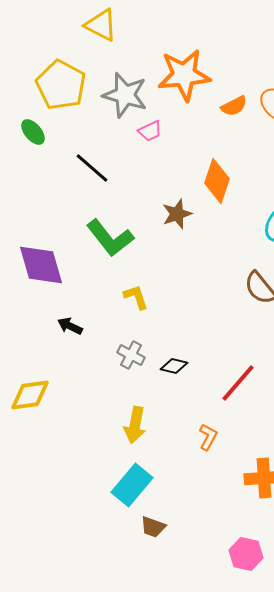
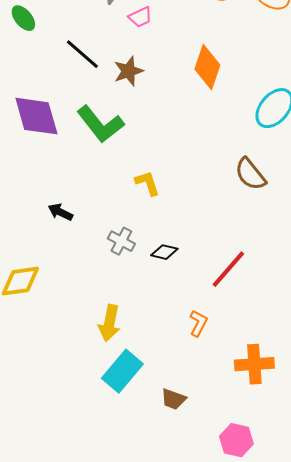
brown star: (177, 214) -> (128, 71), moved
purple diamond: (41, 265) -> (36, 116), moved
yellow L-shape: (136, 297) -> (147, 183), moved
yellow arrow: (135, 425) -> (109, 323), moved
brown trapezoid: (153, 527) -> (173, 399), moved

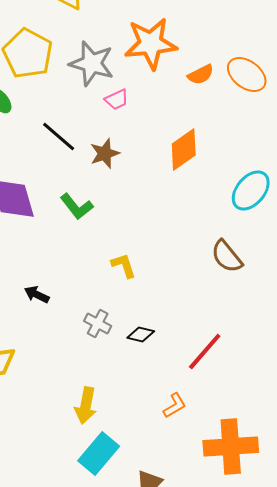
orange diamond: (207, 67) -> (184, 150), turned 36
green L-shape: (100, 124) -> (77, 206), size x0.7
orange L-shape: (198, 323) -> (175, 406), turned 32
orange cross: (254, 364) -> (231, 446), size x1.4

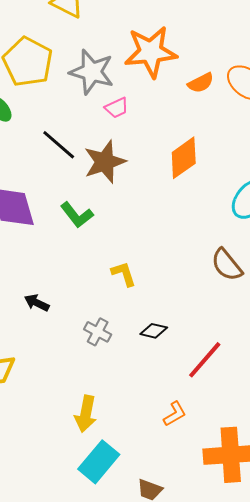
brown star: (105, 154) -> (105, 162), size x1.4
black diamond: (141, 334) -> (154, 331), moved

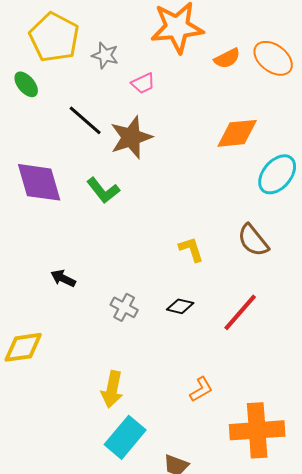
gray star: (92, 72) -> (105, 55), moved, size x0.6
orange diamond: (184, 158) -> (237, 133), moved, turned 30
yellow L-shape: (124, 274) -> (191, 249), moved
red line: (205, 360) -> (240, 312), moved

